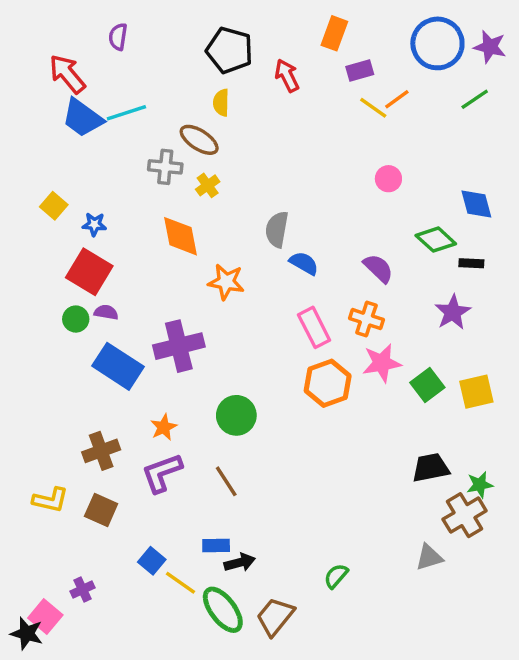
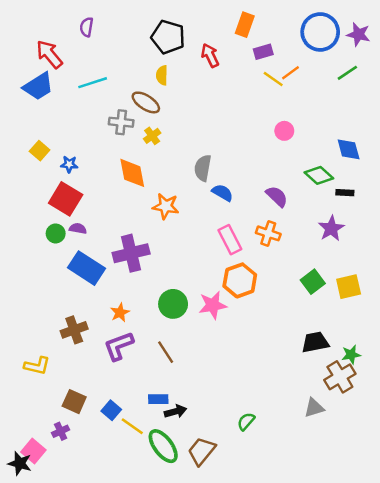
blue trapezoid: (82, 118) -> (38, 86), moved, turned -68
pink star: (382, 363) -> (213, 305), moved
brown square: (101, 510) -> (74, 402), moved

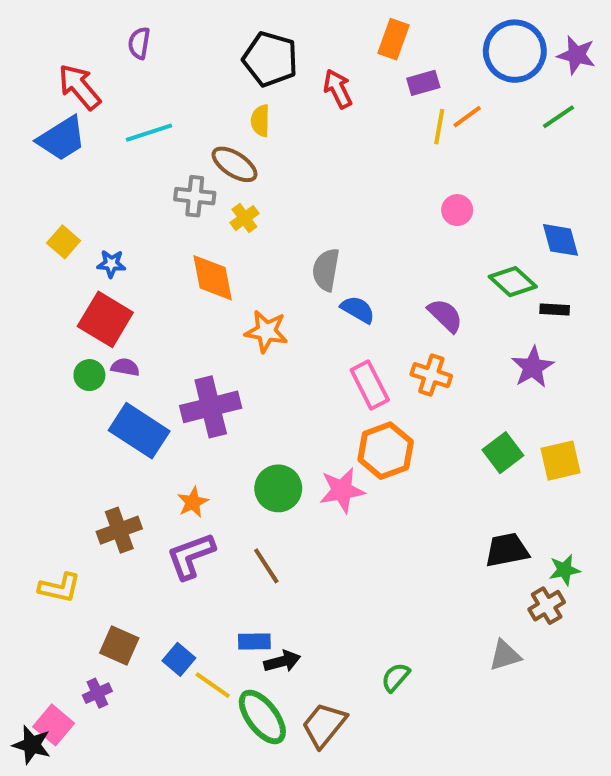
yellow line: (273, 79) -> (439, 127), turned 65
brown cross: (340, 377) -> (547, 606), size x0.7

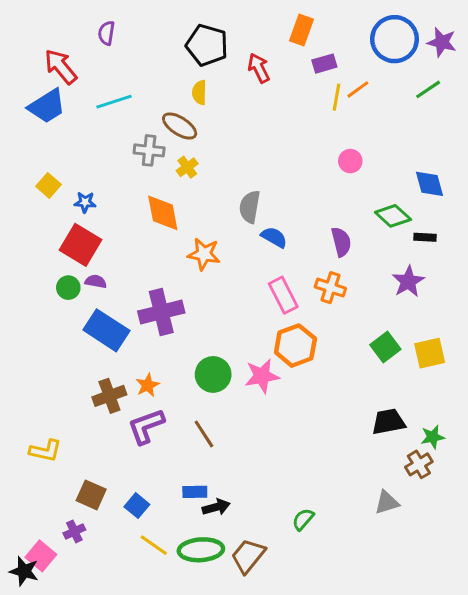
purple semicircle: (445, 315) -> (341, 242), turned 32
brown cross: (119, 530) -> (109, 396), moved
yellow line: (213, 685) -> (154, 545), moved
green ellipse: (262, 717) -> (201, 550), turned -57

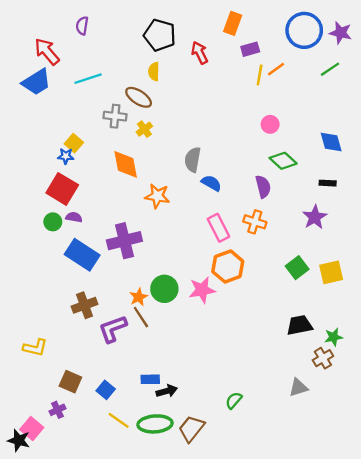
yellow square: (48, 185) -> (74, 143), moved
green diamond: (393, 216) -> (283, 161), moved
orange star: (148, 385) -> (139, 297), moved
brown line: (204, 434) -> (141, 317), moved

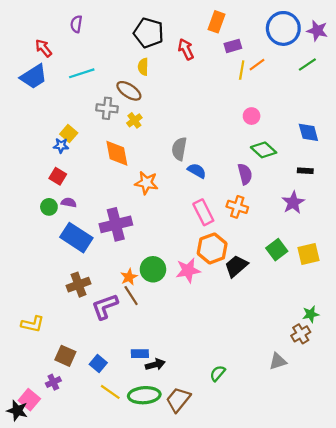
red arrow: (47, 52) -> (43, 48), size x0.7
red square: (62, 189) -> (58, 176), size x0.6
black trapezoid: (299, 325) -> (236, 266), moved, turned -30

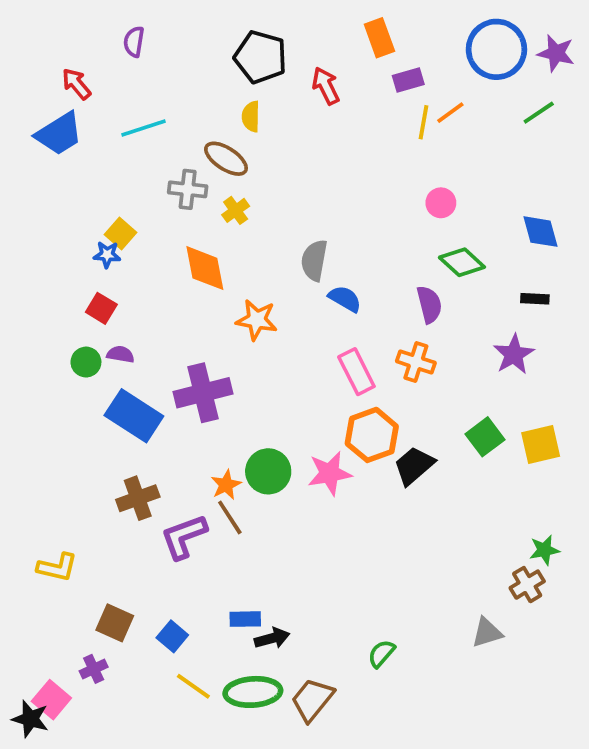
orange rectangle: (216, 22) -> (379, 38), turned -40

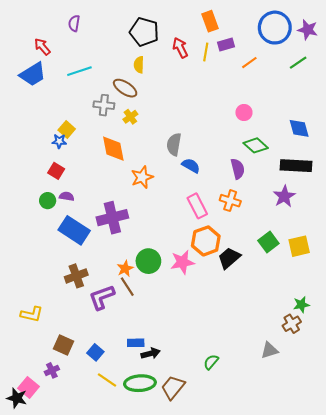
yellow line: (424, 122) -> (206, 52), moved
black rectangle: (535, 299) -> (296, 166), size x2.0
orange star: (257, 320) -> (142, 177), turned -30

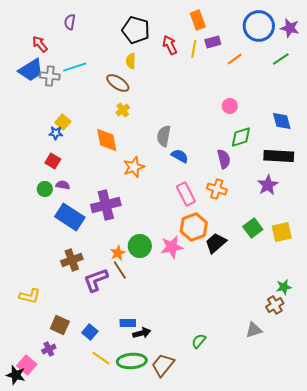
gray cross: (104, 105) -> (50, 76), moved
green diamond: (256, 145) -> (241, 137), turned -60

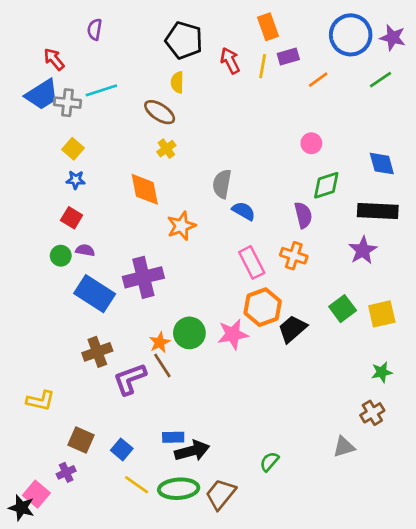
yellow square: (63, 122) -> (73, 149), moved
green star: (284, 287) -> (382, 372), moved
black arrow: (142, 333) -> (192, 451), size x1.4

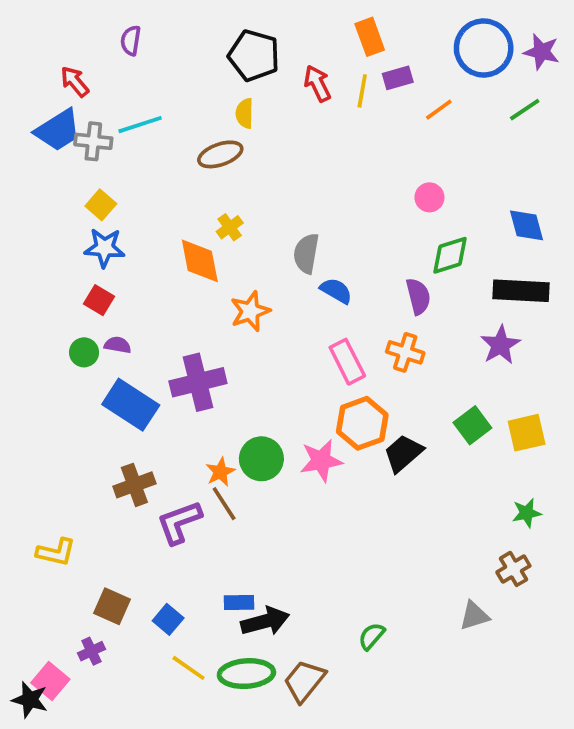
brown ellipse: (160, 112) -> (220, 154), turned -52
yellow cross: (166, 149) -> (230, 227), moved
blue star: (76, 180) -> (105, 248), size x1.5

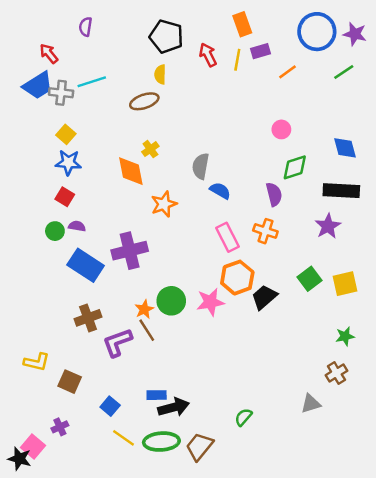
brown square: (112, 606) -> (70, 382), moved

